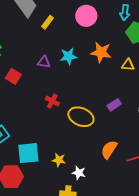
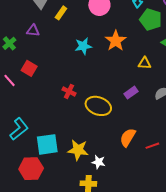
orange star: (101, 52) -> (116, 41), turned 30
purple triangle: (44, 62) -> (33, 31), moved
yellow triangle: (128, 65) -> (145, 63), moved
yellow star: (59, 160) -> (78, 150), size x1.5

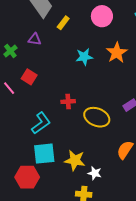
red cross: (69, 91) -> (68, 101), turned -32
cyan L-shape: (19, 129) -> (41, 123), moved

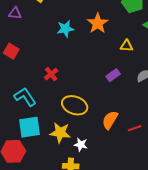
red cross: (68, 101) -> (51, 74), turned -32
yellow ellipse: (97, 117) -> (75, 105), moved
cyan L-shape: (41, 123) -> (25, 97), turned -85

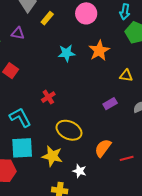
white star: (81, 145) -> (79, 171), moved

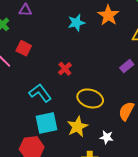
yellow star: (52, 156) -> (77, 127), turned -30

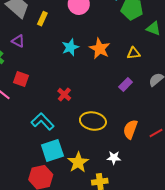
purple triangle: (25, 10) -> (18, 41), turned 32
orange star: (108, 15) -> (100, 49), moved
yellow star: (77, 127) -> (78, 162), moved

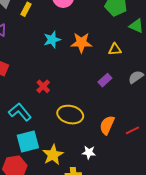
orange star: (100, 49) -> (81, 43), turned -30

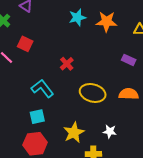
purple rectangle: (105, 80) -> (129, 60), turned 64
orange semicircle: (107, 125) -> (129, 94), moved, turned 66
cyan square: (28, 141) -> (37, 117), moved, size x0.7

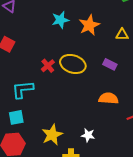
orange star: (106, 22) -> (89, 25), turned -30
cyan L-shape: (42, 88) -> (23, 89), turned -60
yellow ellipse: (93, 93) -> (73, 64), moved

